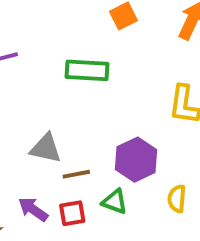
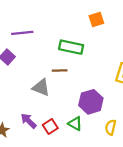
brown line: (76, 174) -> (60, 70), moved
red square: (72, 213) -> (50, 127), turned -32

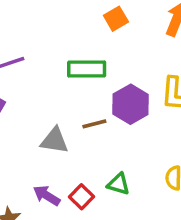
brown line: (60, 70) -> (94, 124), moved
purple hexagon: (91, 102) -> (131, 104), moved

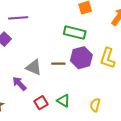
green rectangle: (87, 69) -> (75, 33), moved
purple arrow: (47, 195) -> (19, 84), moved

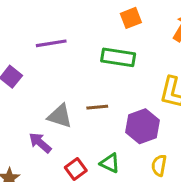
purple line: (18, 18) -> (51, 43), moved
purple hexagon: (81, 58) -> (142, 126), moved

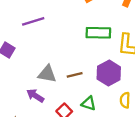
green rectangle: (118, 57) -> (98, 33), moved
brown line: (97, 107) -> (75, 75), moved

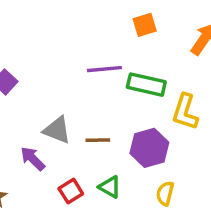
purple line: (33, 21) -> (104, 69), moved

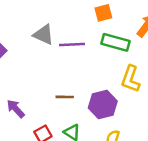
green rectangle: (146, 85) -> (116, 42), moved
gray triangle: (57, 130) -> (43, 35), moved

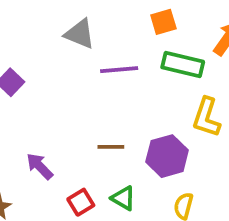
gray triangle: (43, 35) -> (80, 34), moved

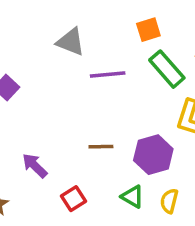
green rectangle: (183, 65) -> (167, 69), turned 36
green triangle: (123, 198) -> (132, 197), moved

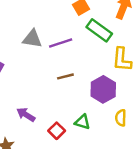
gray triangle: (71, 42) -> (32, 39), moved
brown line: (101, 147) -> (65, 76), moved
green triangle: (132, 197) -> (82, 122), moved

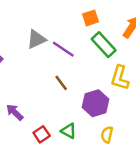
gray triangle: (32, 39) -> (36, 39), turned -45
purple line: (61, 43) -> (63, 49), turned 40
brown line: (65, 76) -> (61, 83), turned 56

